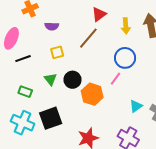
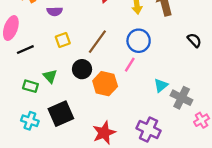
brown line: (88, 38) -> (97, 42), moved
green triangle: (51, 79) -> (50, 76), moved
cyan triangle: (136, 106) -> (161, 85), moved
cyan cross: (23, 123) -> (30, 121), size x0.7

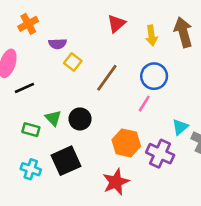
yellow square: (63, 40) -> (73, 62), moved, turned -32
black circle: (82, 69) -> (80, 119), moved
orange hexagon: (105, 84) -> (126, 143), moved
purple cross: (149, 129) -> (160, 154), moved

